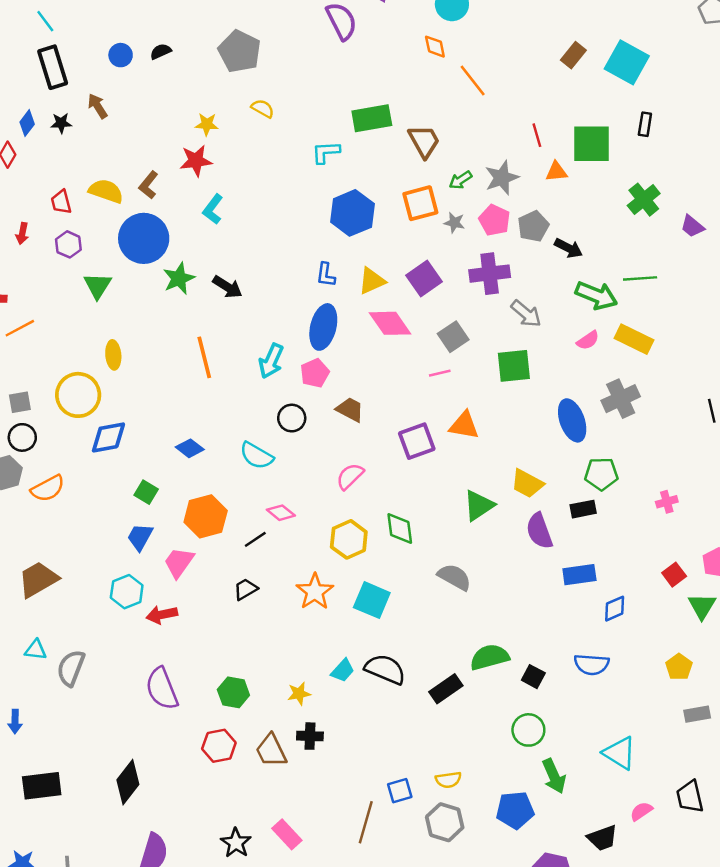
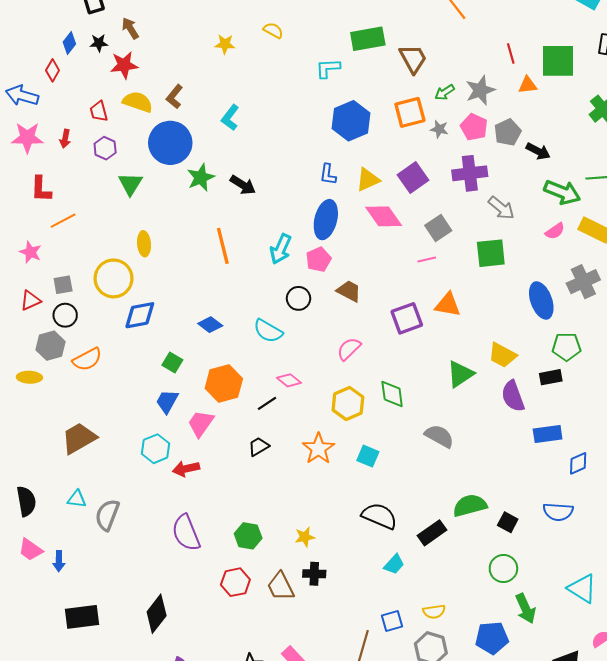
red star: (196, 161) -> (124, 65), moved
cyan square: (372, 600) -> (368, 456), size x0.7
cyan trapezoid: (343, 670) -> (394, 564), moved

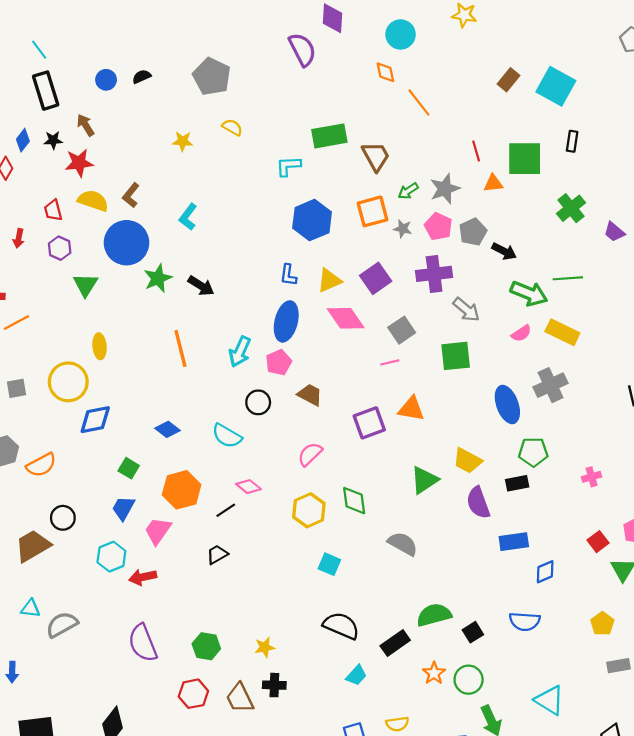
black circle: (65, 315) -> (63, 518), moved
orange star: (318, 449) -> (434, 673), moved, size x0.7
gray semicircle: (107, 515) -> (62, 625), turned 40
black square: (508, 522) -> (473, 632), turned 30

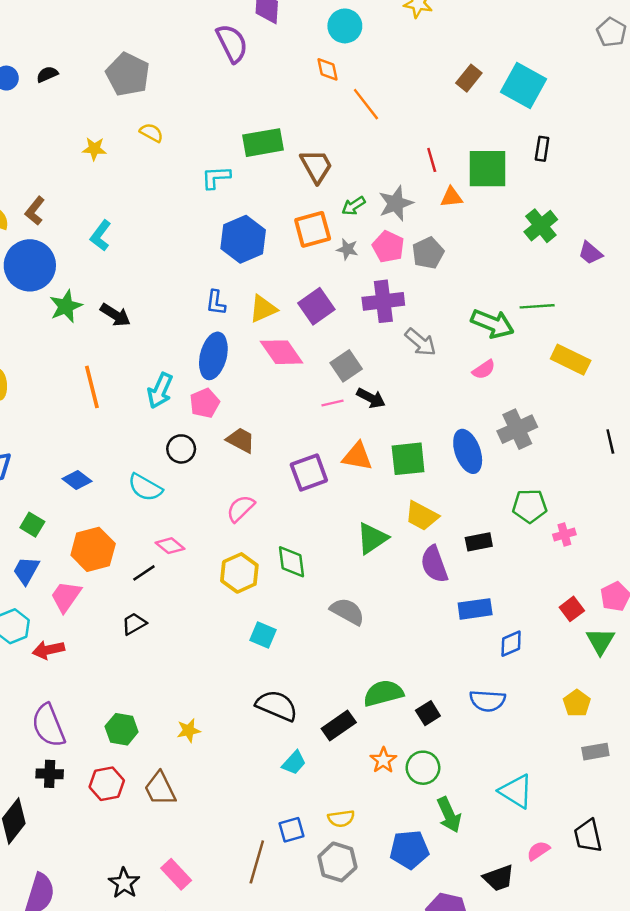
black arrow: (504, 251) -> (371, 398), moved
yellow rectangle: (562, 332) -> (571, 360), moved
green square: (456, 356) -> (408, 459), moved
green pentagon: (533, 452) -> (530, 506), moved
black cross: (274, 685) -> (50, 774), moved

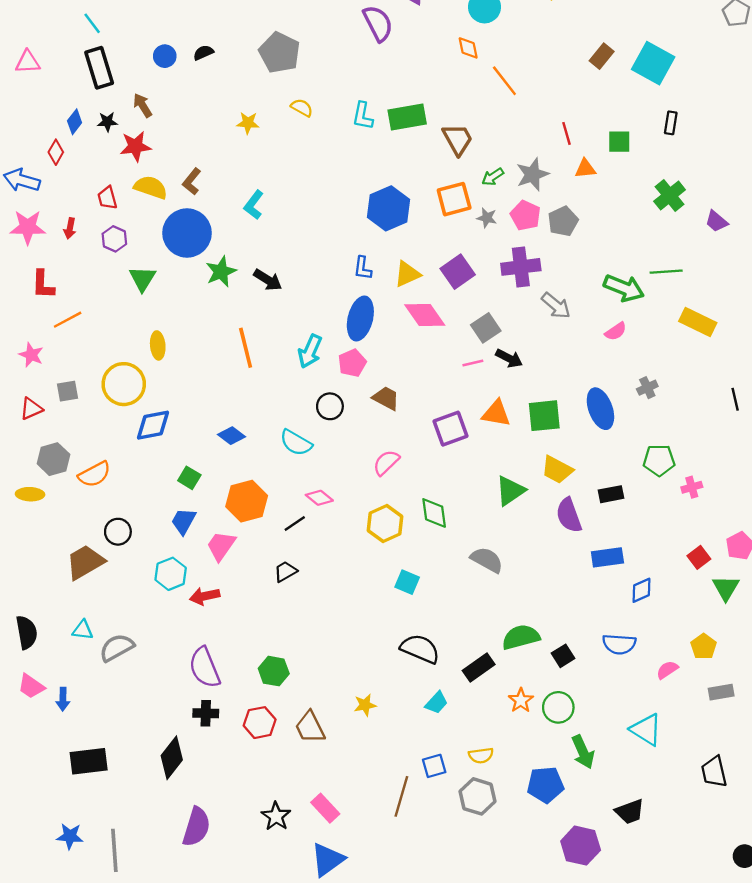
green square: (487, 169) -> (619, 142), size x0.6
cyan L-shape: (216, 177) -> (363, 116), moved, turned -76
gray cross: (517, 429) -> (647, 388), size x0.6
yellow star: (189, 730) -> (365, 705), moved
pink semicircle: (538, 851) -> (667, 670), moved

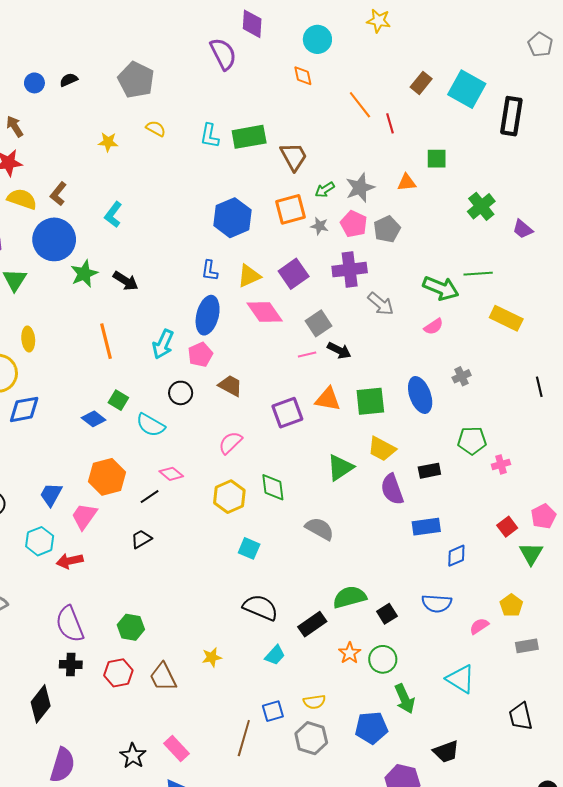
orange line: (504, 81) -> (360, 105), moved
black rectangle: (671, 123) -> (511, 116), moved, size x1.8
red line: (567, 133) -> (390, 123), moved
green square: (189, 478) -> (118, 400), moved

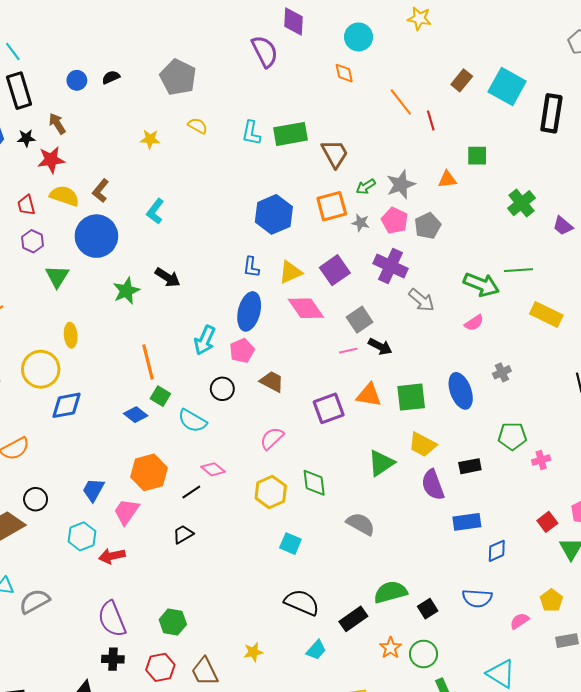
purple cross: (350, 270) -> (390, 266), turned 32
green star: (84, 274) -> (126, 291), moved
orange line: (106, 341) -> (148, 362), moved

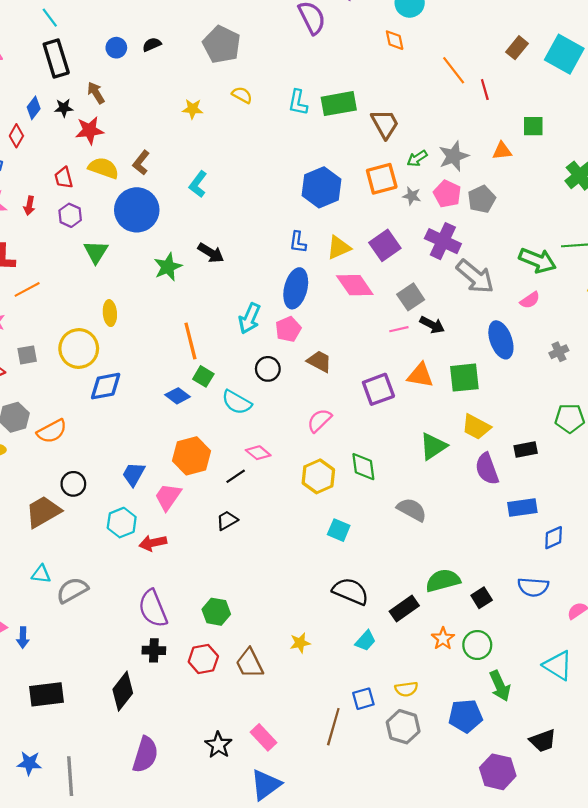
gray arrow: (421, 300) -> (475, 277), size x1.4
blue ellipse: (461, 391) -> (501, 340), moved

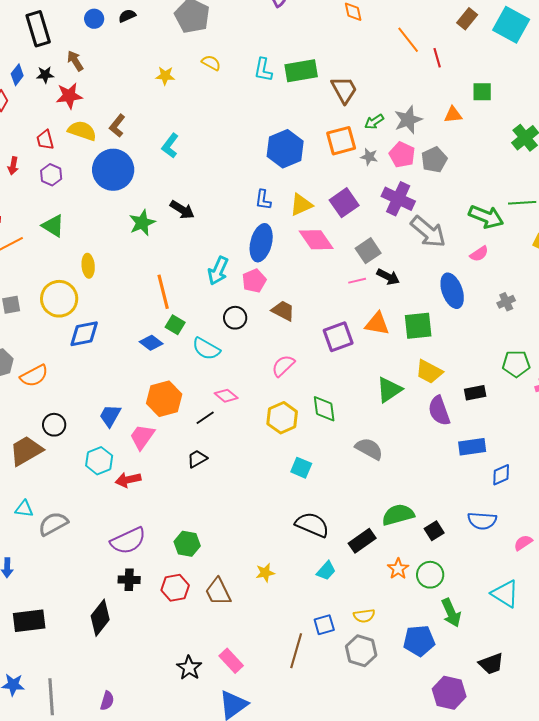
green triangle: (96, 252) -> (53, 226), moved, turned -30
purple semicircle: (153, 608) -> (128, 541), turned -93
purple semicircle: (145, 755) -> (107, 701), moved, size x0.6

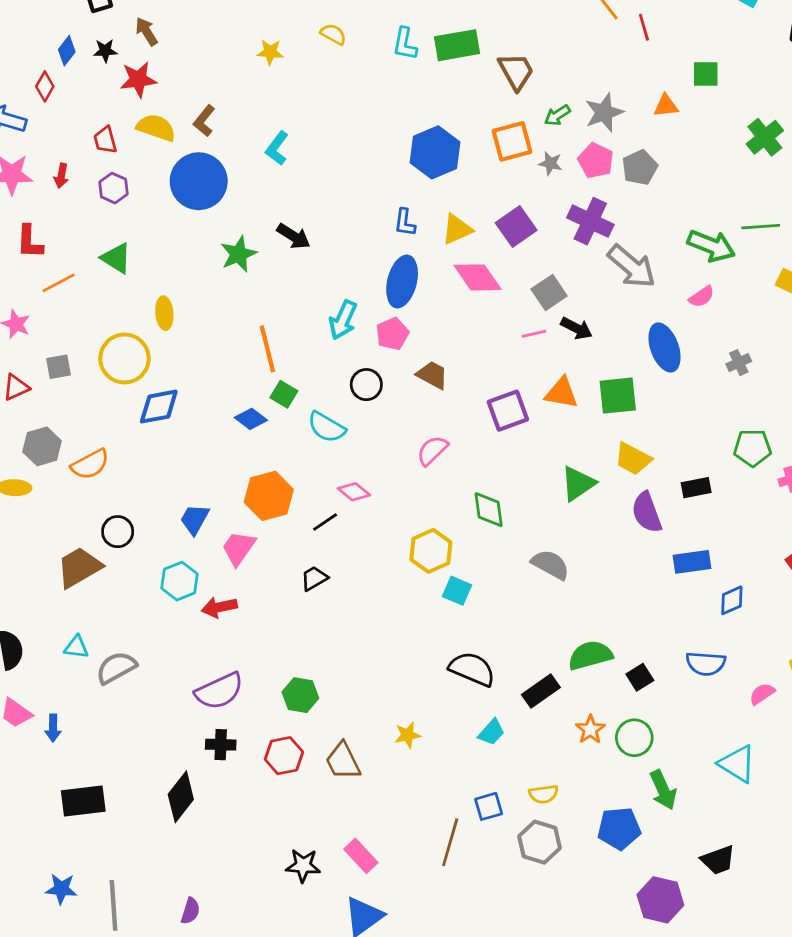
yellow hexagon: (282, 418) -> (431, 551), moved
black star: (189, 668) -> (303, 866), turned -30

